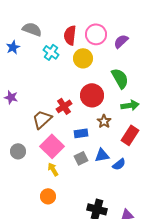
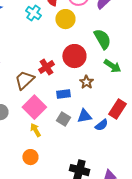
green arrow: (130, 105) -> (112, 66), turned 42
red rectangle: (130, 135) -> (117, 109), moved
gray square: (81, 158) -> (63, 119), turned -32

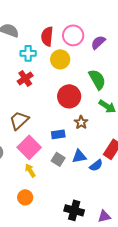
cyan cross: (33, 13) -> (28, 53), turned -35
red cross: (46, 67) -> (25, 78), moved

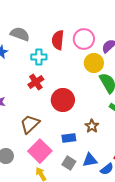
yellow circle: (60, 59) -> (94, 63), moved
red circle: (69, 96) -> (63, 100), moved

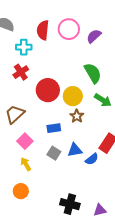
yellow circle: (94, 63) -> (73, 96), moved
pink square: (40, 151) -> (25, 141), size x0.7

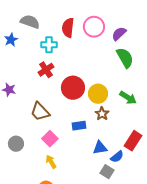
green semicircle: (93, 73) -> (125, 58), moved
brown trapezoid: (15, 114) -> (40, 112), turned -90
gray square: (54, 153) -> (107, 172), moved

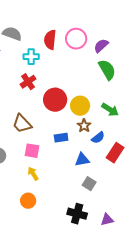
pink square: (50, 139) -> (32, 151), turned -35
blue semicircle: (117, 157) -> (98, 138), moved

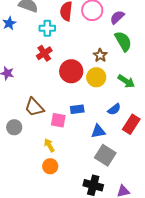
brown trapezoid: (22, 124) -> (34, 107), moved
brown star: (84, 126) -> (100, 55), moved
pink square: (32, 151) -> (58, 120), moved
gray square: (89, 184) -> (105, 155), size x1.5
orange circle: (28, 201) -> (50, 166), moved

